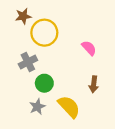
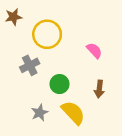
brown star: (23, 16) -> (14, 17), moved
green circle: (44, 83) -> (60, 84), moved

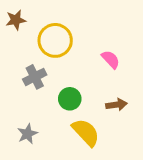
brown arrow: (99, 89) -> (116, 105), turned -105
gray star: (40, 113) -> (27, 134), moved

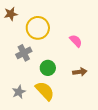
yellow semicircle: (86, 132) -> (45, 91), moved

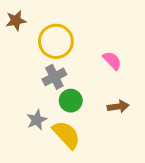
gray cross: (24, 53) -> (54, 77), moved
gray star: (19, 92) -> (37, 120), moved

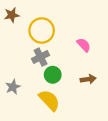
gray star: (37, 120) -> (13, 87), moved

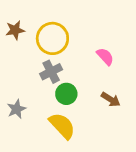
brown star: (12, 15) -> (15, 30), moved
brown arrow: (88, 79) -> (111, 99), turned 40

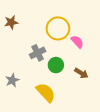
yellow circle: (52, 38) -> (58, 28), moved
green circle: (66, 94) -> (56, 65), moved

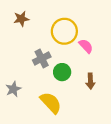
brown star: (11, 22) -> (21, 19), moved
brown arrow: (81, 73) -> (90, 81), turned 56

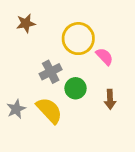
yellow semicircle: (51, 103) -> (49, 110), moved

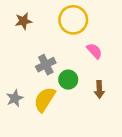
yellow circle: (78, 39) -> (73, 20), moved
yellow semicircle: (49, 110) -> (45, 99), turned -105

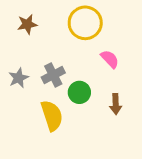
gray star: (15, 98) -> (19, 78), moved
yellow semicircle: (45, 99) -> (52, 116), turned 130

